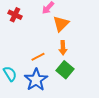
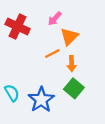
red cross: (15, 15) -> (18, 26), size x1.5
orange line: (38, 57) -> (52, 54), moved

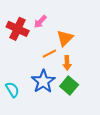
pink arrow: (55, 19) -> (40, 22), moved
blue star: (41, 100) -> (43, 81), moved

